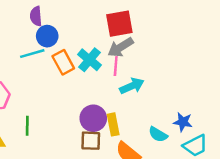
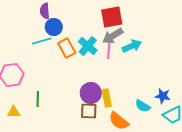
cyan arrow: (132, 86) -> (132, 46), moved

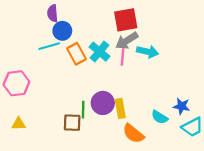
cyan arrow: (132, 46) -> (148, 52), turned 36
green line: (38, 99) -> (83, 110), moved
brown square: (89, 111) -> (72, 123), moved

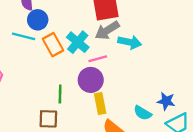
cyan line: (49, 46) -> (24, 36), turned 30
pink line: (122, 57) -> (98, 59), moved, turned 70
purple circle: (103, 103) -> (91, 80), moved
green line: (83, 110) -> (60, 94), moved

